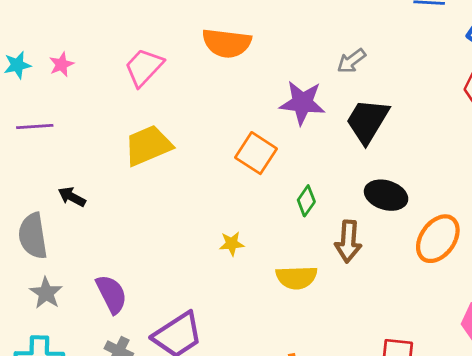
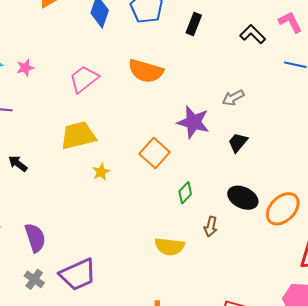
black trapezoid: (367, 121) -> (238, 142), size x0.6
orange ellipse: (438, 239) -> (283, 209), moved
brown arrow: (348, 241) -> (211, 227), size x0.7
yellow star: (232, 244) -> (101, 172), moved, turned -30

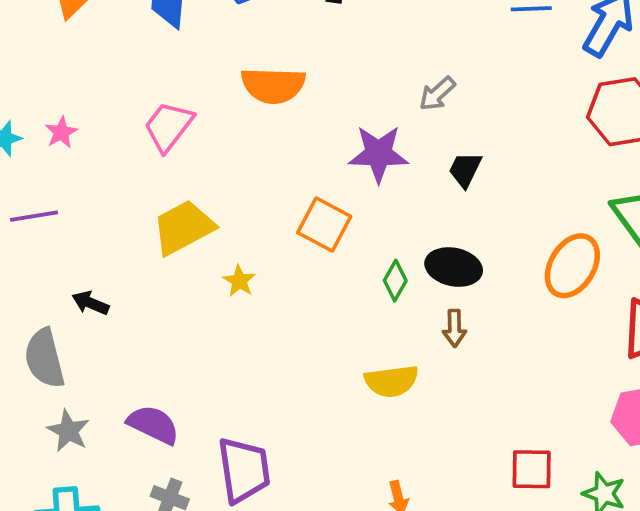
black ellipse: (243, 198) -> (454, 267), moved
purple semicircle: (35, 238) -> (153, 425), turned -32
purple trapezoid: (78, 274) -> (244, 470), turned -60

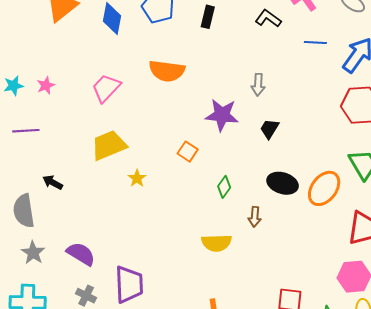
gray arrow: (437, 94) -> (258, 85), turned -50
orange square: (324, 225) -> (188, 152), size x0.7
black ellipse: (454, 267) -> (283, 183), moved

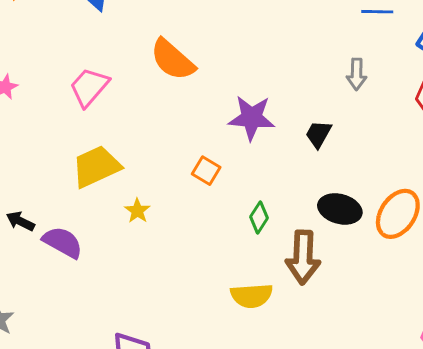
orange semicircle: (167, 71) -> (173, 60), turned 36
gray arrow: (258, 85) -> (357, 74), moved
brown arrow: (255, 217) -> (303, 257), size x1.8
purple semicircle: (81, 254) -> (63, 242), moved

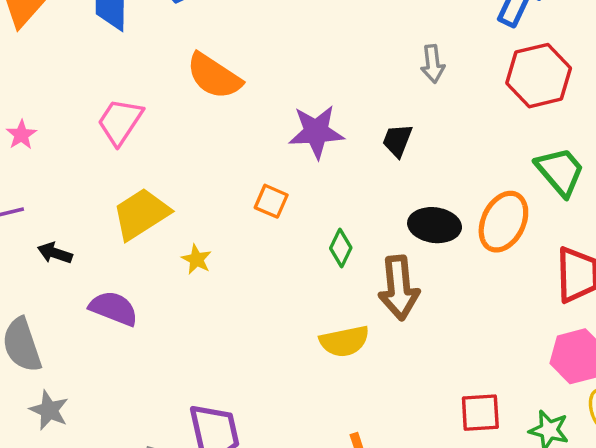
black arrow: (20, 221) -> (55, 253), moved

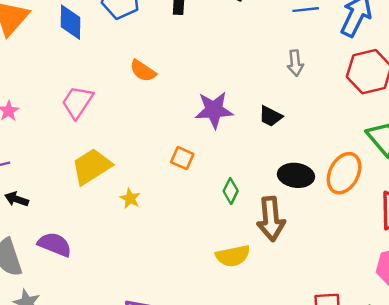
orange semicircle: (214, 76) -> (143, 71), size x0.7
black trapezoid: (397, 140) -> (270, 116), turned -85
black arrow: (55, 253) -> (17, 199), moved
purple semicircle: (114, 308) -> (55, 244), moved

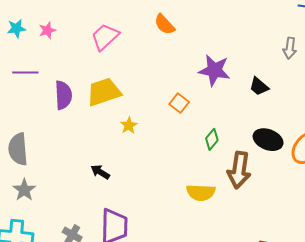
black arrow: (17, 199) -> (100, 172), moved
purple semicircle: (55, 244) -> (63, 95), moved, turned 52

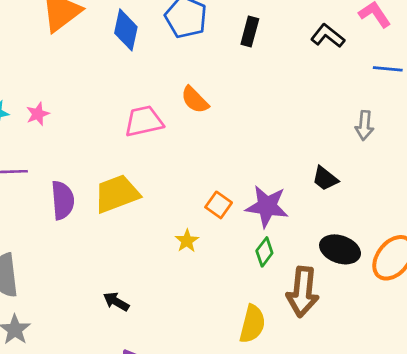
pink trapezoid: (105, 37) -> (144, 121), moved, turned 32
purple star: (214, 70) -> (267, 206), moved
yellow star: (129, 125) -> (187, 241), moved
yellow semicircle: (201, 193) -> (252, 324), turned -76

